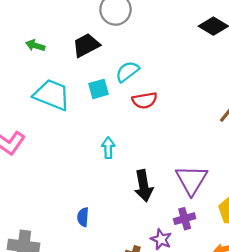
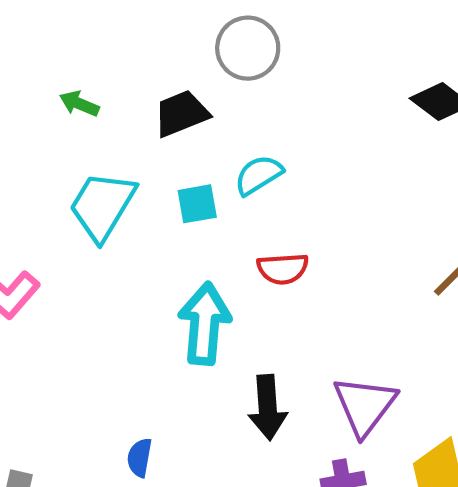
cyan trapezoid: (52, 95) -> (102, 206), turned -87
red semicircle: (145, 100) -> (283, 269), moved
cyan arrow: (108, 148) -> (205, 324), size x1.8

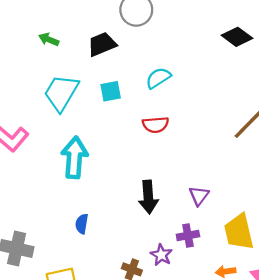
cyan semicircle: (258, 175) -> (158, 78), moved
cyan arrow: (205, 324) -> (74, 157), moved
purple triangle: (365, 406) -> (199, 196), size x0.6

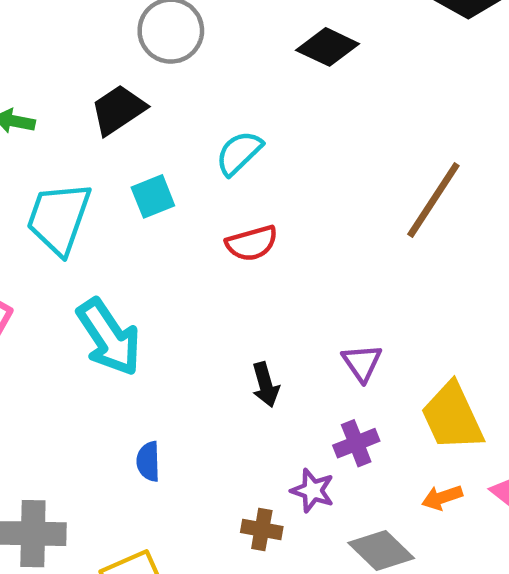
black diamond: (237, 37) -> (328, 47), moved
cyan arrow: (74, 157) -> (109, 337), turned 153
black arrow: (148, 197) -> (266, 385), size x0.7

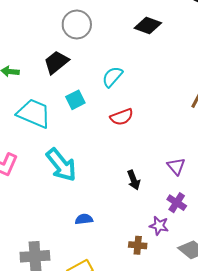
cyan trapezoid: (59, 218) -> (34, 113), turned 99
purple cross: (356, 443) -> (177, 203), turned -30
blue semicircle: (148, 461) -> (84, 219), turned 90

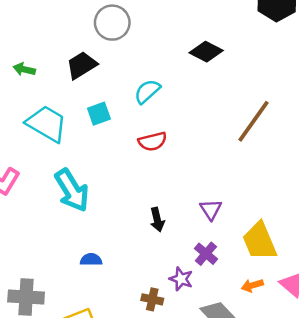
black diamond: (148, 26) -> (206, 52), moved

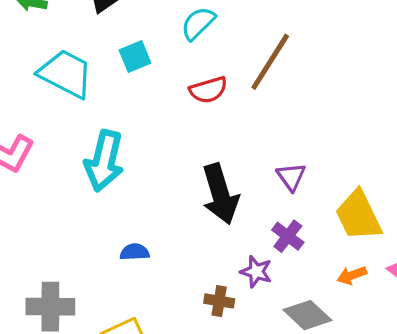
brown line: (253, 121) -> (270, 62), moved
cyan arrow: (72, 190) -> (104, 161), turned 48
black arrow: (157, 220) -> (220, 194), size x1.8

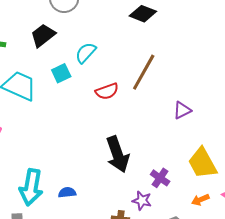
cyan semicircle: (198, 23) -> (86, 53), moved
cyan arrow: (104, 161) -> (31, 187), moved
purple triangle: (291, 177) -> (182, 110), moved, turned 42

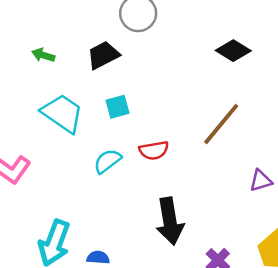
cyan semicircle: (86, 53) -> (107, 161), moved
red semicircle: (107, 91) -> (154, 150), moved

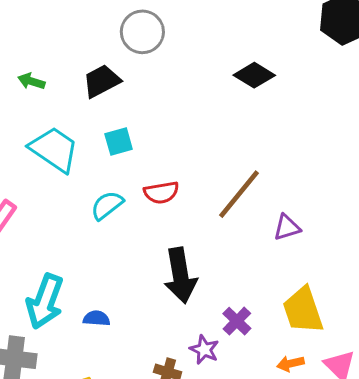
brown line: (221, 124) -> (239, 194), moved

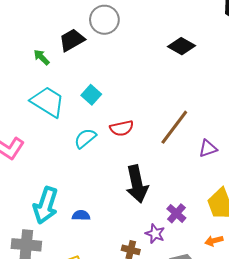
green arrow: (31, 81) -> (42, 57), moved, turned 30
black trapezoid: (102, 81) -> (72, 40), moved
cyan square: (119, 141) -> (91, 95), turned -30

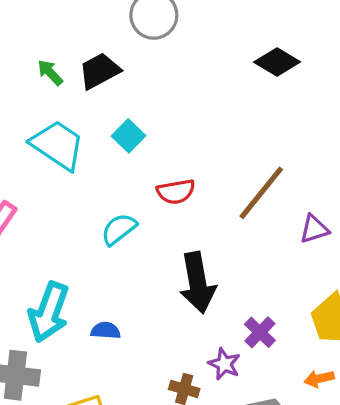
black trapezoid: (72, 40) -> (99, 71), moved
cyan semicircle: (85, 138) -> (119, 229), moved

